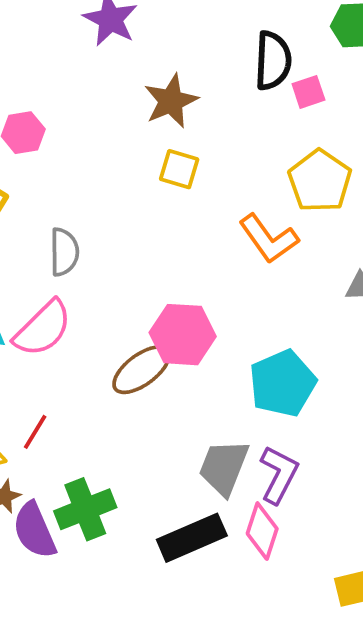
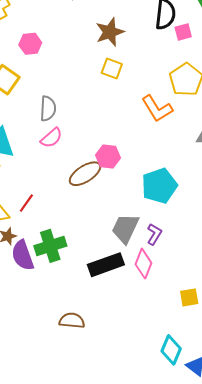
pink semicircle: (43, 328) -> (51, 138), moved, size x0.7
pink hexagon: (183, 335) -> (108, 157), size x0.7
purple L-shape: (279, 475) -> (154, 234), size x0.7

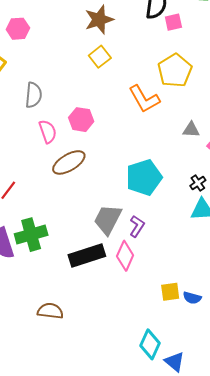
yellow square: (112, 69) -> (100, 57), turned 30
pink semicircle: (51, 138) -> (48, 132), moved, turned -70
pink hexagon: (108, 157) -> (81, 120), moved

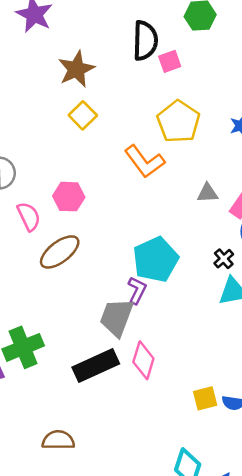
purple L-shape: (137, 226) -> (137, 290), moved

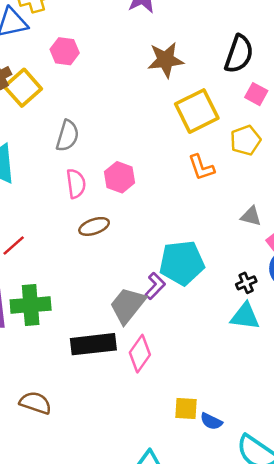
pink square: (170, 61) -> (256, 94), moved, turned 30
yellow square: (83, 115) -> (197, 111), moved, size x1.6
yellow pentagon: (178, 122) -> (245, 140), size x0.7
orange L-shape: (144, 162) -> (201, 167), size x0.7
brown ellipse: (60, 252) -> (94, 226), size x0.7

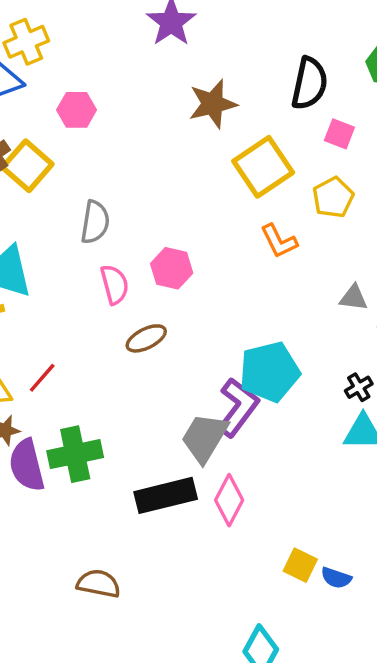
purple L-shape: (155, 286) -> (238, 407), size x1.6
yellow square: (186, 408) -> (300, 565), turned 30

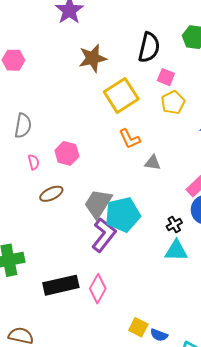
yellow pentagon: (333, 197) -> (173, 102), moved
pink semicircle: (115, 284) -> (34, 162), size x0.7
gray triangle: (354, 298) -> (153, 163), moved
gray trapezoid: (205, 438) -> (98, 204), moved

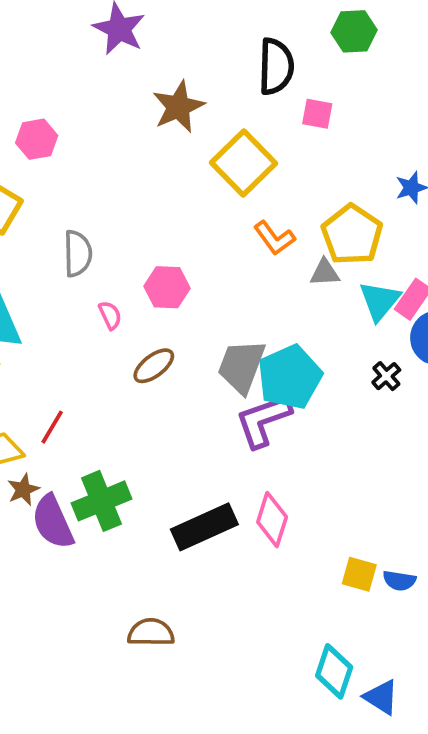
yellow pentagon: (173, 102) -> (352, 235), moved, size x1.4
purple L-shape: (104, 235) -> (263, 420), turned -136
cyan triangle: (176, 251) -> (380, 301), moved, turned -40

